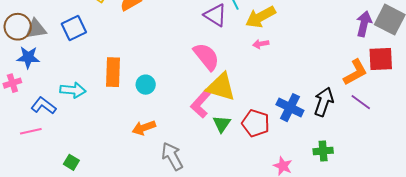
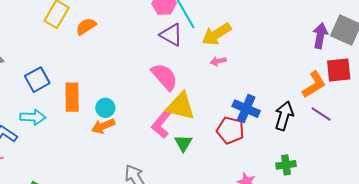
blue square: (74, 28) -> (37, 80), moved
blue cross: (290, 108) -> (246, 109), moved
red pentagon: (256, 123) -> (230, 130), moved
orange arrow: (144, 128) -> (103, 126), moved

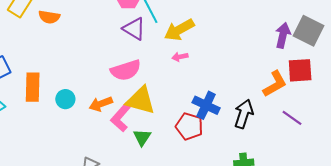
orange semicircle: (86, 26) -> (49, 17), turned -140
pink semicircle: (164, 77) -> (126, 70), turned 112
purple line: (321, 114) -> (292, 118), moved
orange arrow: (103, 126) -> (101, 104), moved

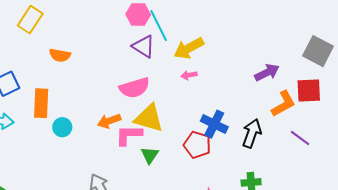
orange semicircle: (49, 17) -> (60, 55), moved
purple arrow: (283, 35) -> (267, 73), moved, turned 50
cyan circle: (65, 99) -> (62, 127), moved
pink L-shape: (121, 118) -> (129, 135), turned 48

